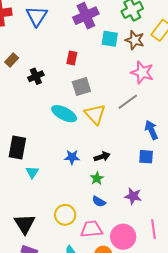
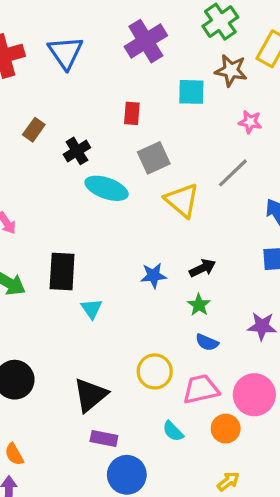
cyan square: (110, 39) -> (191, 92), moved
pink star: (142, 72) -> (250, 122), size x0.6
cyan ellipse: (64, 114) -> (107, 188), moved
black triangle: (25, 224) -> (90, 395), turned 30

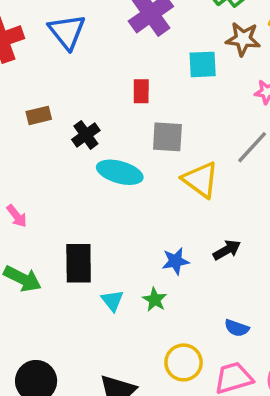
brown rectangle: (34, 130) -> (39, 115), turned 45
gray square: (154, 158) -> (167, 137), turned 32
green star: (199, 305) -> (155, 300), moved

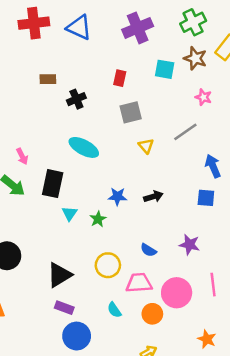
blue triangle: (67, 32) -> (79, 27), turned -40
gray square: (167, 137) -> (131, 112), turned -30
cyan ellipse: (120, 172) -> (84, 147), moved
yellow triangle: (200, 180) -> (146, 146), size x0.6
pink arrow: (17, 216) -> (22, 156), moved

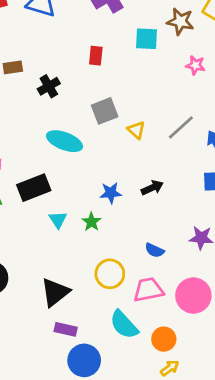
gray square: (131, 112) -> (105, 111), moved
gray line: (185, 132) -> (181, 127), moved
black rectangle: (53, 184) -> (34, 188), turned 64
cyan semicircle: (114, 310) -> (124, 325), size x1.6
orange circle: (152, 314) -> (164, 339), moved

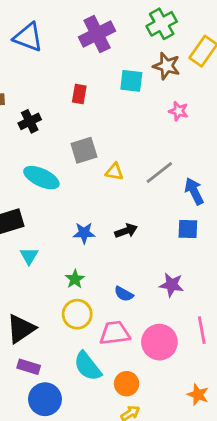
yellow triangle: (136, 130) -> (114, 172), turned -36
green star: (91, 222) -> (75, 279), moved

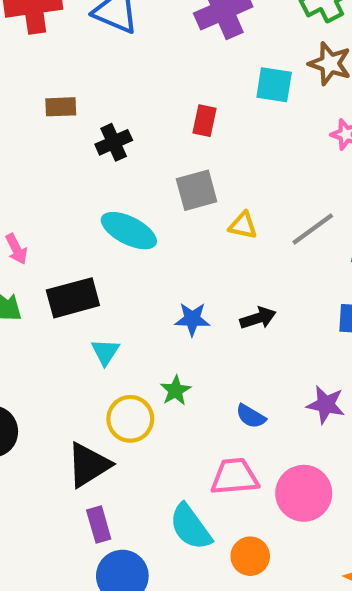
red rectangle: (79, 94) -> (204, 121), moved
yellow circle: (77, 314) -> (130, 419), moved
purple rectangle: (29, 367) -> (99, 524), turned 55

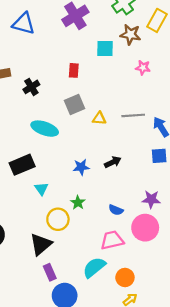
gray line: (313, 229) -> (133, 115), turned 40
pink circle: (304, 493) -> (145, 228), moved
cyan semicircle: (190, 527) -> (94, 267), turned 95

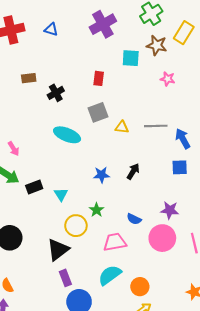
blue triangle: (24, 24) -> (51, 29), size x0.6
black arrow: (113, 162) -> (133, 171), turned -35
black rectangle: (22, 165) -> (34, 187), moved, size x0.7
pink trapezoid: (112, 240) -> (115, 242), moved

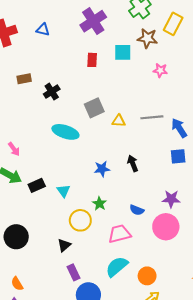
red rectangle: (99, 78) -> (92, 60), moved
black arrow: (133, 171) -> (133, 163), turned -49
black triangle: (58, 250) -> (64, 245), size x0.6

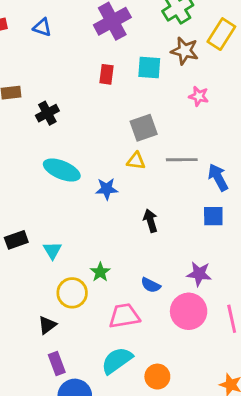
gray square: (94, 108) -> (144, 128), moved
blue star: (102, 169) -> (107, 189), moved

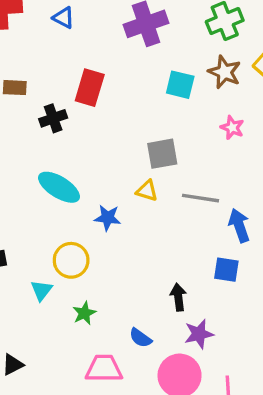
red rectangle: (106, 74) -> (90, 88), moved, size x1.5
black arrow: (150, 221) -> (178, 297), moved
cyan triangle: (52, 250) -> (41, 290), moved
purple star: (199, 274) -> (199, 334), turned -30
yellow circle: (72, 293) -> (71, 260), moved

